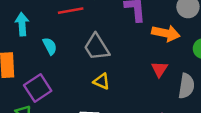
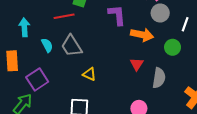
gray trapezoid: (97, 47) -> (72, 46), moved

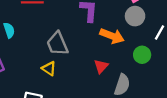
gray trapezoid: (72, 46) -> (57, 44), moved

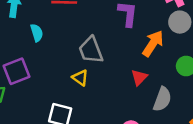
orange arrow: (112, 36) -> (153, 44), turned -80

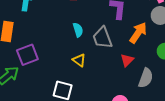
cyan semicircle: (37, 33) -> (78, 30), moved
gray trapezoid: (91, 50) -> (102, 38), moved

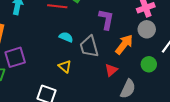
cyan semicircle: (78, 30) -> (66, 37), turned -56

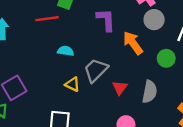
orange arrow: (124, 44) -> (133, 43), turned -60
gray trapezoid: (89, 47) -> (96, 70), moved, turned 75
red triangle: (111, 70) -> (120, 88), moved

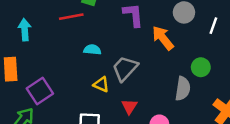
green circle: (166, 58) -> (201, 67), moved
red triangle: (120, 88) -> (129, 106), moved

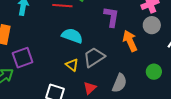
cyan semicircle: (92, 50) -> (72, 36), size x1.5
gray semicircle: (183, 89) -> (119, 83), moved

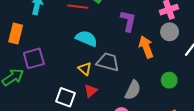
gray trapezoid: (94, 57) -> (108, 62), turned 45
red triangle: (90, 88) -> (91, 91), moved

